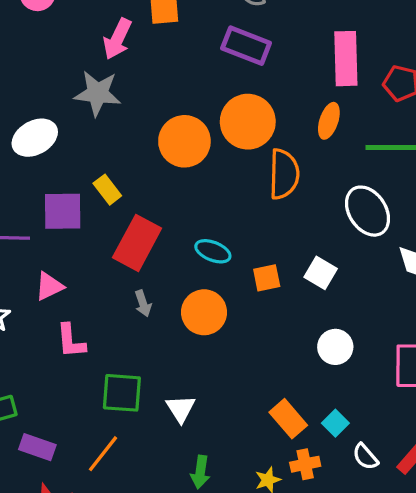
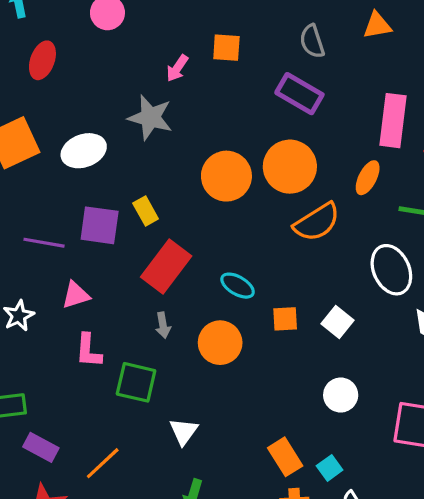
pink arrow: (117, 39) -> (177, 68), size x0.7
orange semicircle: (284, 174) -> (317, 222), turned 48
green square: (122, 393) -> (136, 382), moved

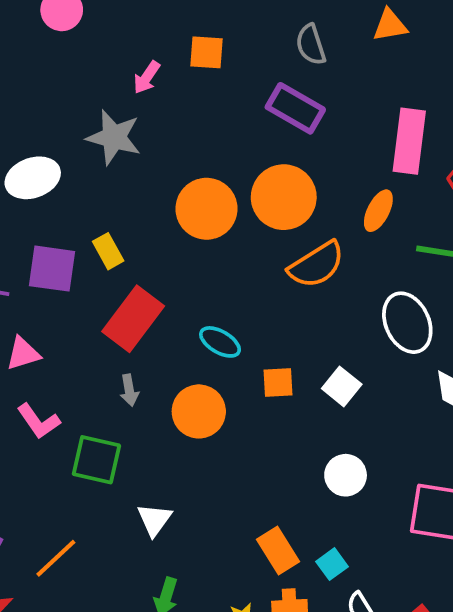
pink L-shape: (88, 351) -> (38, 421), turned -39

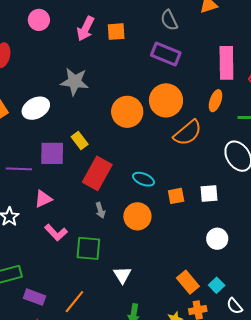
pink arrow: (147, 77) -> (86, 29), moved, size x1.4
white square: (342, 386) -> (209, 193), turned -36

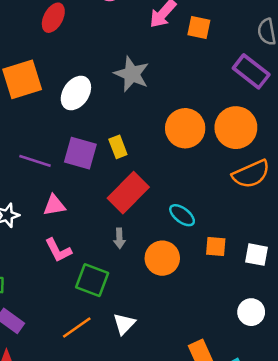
white ellipse: (36, 108) -> (76, 93), turned -44
orange line: (74, 302) -> (77, 327), moved

